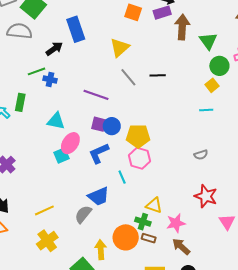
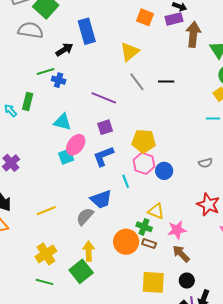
purple square: (99, 124) -> (105, 127), turned -35
blue circle: (112, 126) -> (164, 171), moved
yellow cross: (47, 241) -> (46, 254), moved
yellow arrow: (101, 250) -> (89, 251), moved

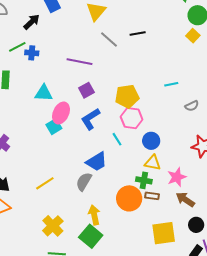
cyan line: (213, 119) -> (171, 84), moved
blue circle: (164, 171) -> (151, 141), moved

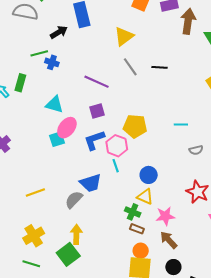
pink hexagon: (132, 118) -> (117, 146), moved
orange circle: (129, 198) -> (141, 251), moved, size x0.6

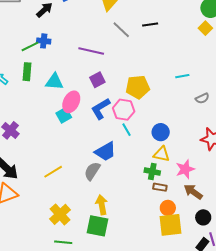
green line: (39, 53) -> (30, 47), moved
green rectangle: (20, 83) -> (27, 72), moved
green square: (68, 254) -> (97, 226), turned -30

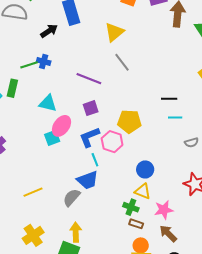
black line: (150, 24) -> (169, 99), moved
green rectangle: (27, 72) -> (12, 88), moved
cyan line: (126, 130) -> (95, 160), moved

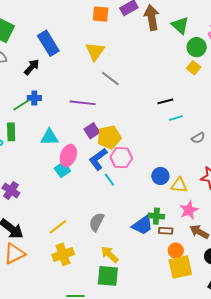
yellow pentagon: (129, 121) -> (109, 137), moved
blue trapezoid: (88, 180) -> (143, 225), moved
yellow triangle: (143, 191) -> (179, 185), moved
yellow arrow: (76, 232) -> (110, 254), turned -30
yellow cross: (33, 235) -> (63, 254), moved, turned 30

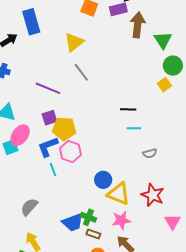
yellow triangle: (179, 185) -> (119, 194), size x1.4

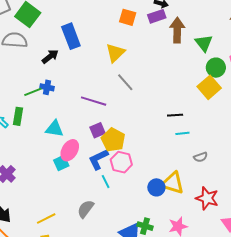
yellow square: (164, 85) -> (209, 87), size x1.6
yellow pentagon: (64, 129) -> (113, 140), turned 30
yellow triangle: (119, 194) -> (173, 183), moved
gray semicircle: (29, 207) -> (86, 209), moved

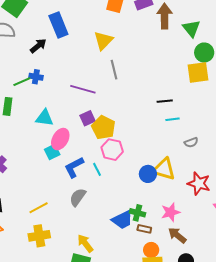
gray line: (125, 82) -> (114, 70), turned 30
yellow square: (209, 87) -> (198, 72), turned 35
blue L-shape: (98, 159) -> (74, 167), moved

